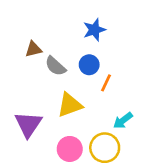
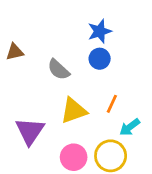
brown triangle: (33, 49) -> (15, 52), moved
blue circle: (89, 65) -> (100, 59), moved
orange line: (106, 83) -> (112, 104), moved

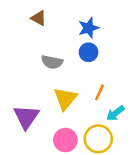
brown triangle: (15, 52) -> (39, 18), moved, turned 42
gray semicircle: (59, 70) -> (52, 62), turned -30
yellow triangle: (74, 111) -> (65, 99), turned -30

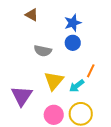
orange line: (99, 92) -> (91, 71), moved
cyan arrow: (115, 113) -> (77, 86), moved

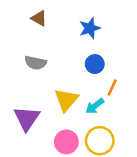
blue circle: (73, 43) -> (95, 64), moved
gray semicircle: (43, 51) -> (35, 63), moved

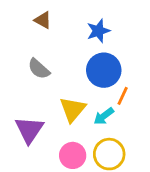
gray semicircle: (35, 63) -> (39, 69), turned 30
blue circle: (95, 64) -> (104, 70), size x1.6

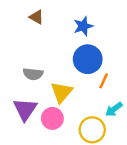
gray semicircle: (39, 69) -> (33, 74), moved, turned -36
cyan arrow: (104, 116) -> (114, 109), moved
pink circle: (73, 155) -> (52, 118), moved

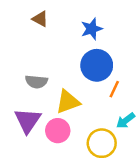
yellow triangle: (61, 92) -> (68, 102), turned 30

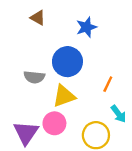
blue circle: (97, 65) -> (67, 62), moved
purple triangle: (28, 121) -> (26, 133), moved
cyan arrow: (126, 121) -> (118, 114), turned -90

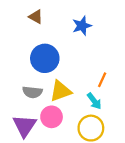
blue circle: (67, 62) -> (45, 58), moved
gray semicircle: (34, 77) -> (32, 92), moved
cyan arrow: (118, 114) -> (94, 101), moved

